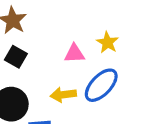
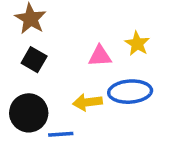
blue ellipse: (101, 85) -> (130, 92), turned 42

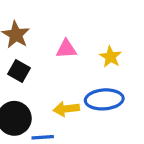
pink triangle: (100, 56) -> (66, 49), moved

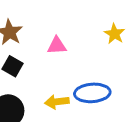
yellow star: (110, 57) -> (114, 34), moved

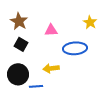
blue ellipse: (92, 93) -> (75, 48), moved

